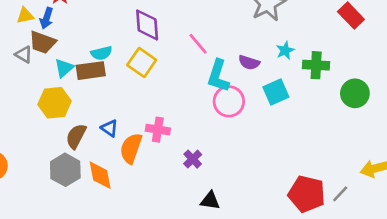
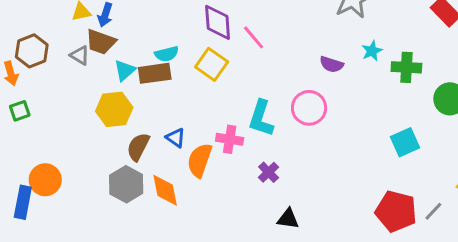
pink line: (198, 44) -> (254, 37), moved
cyan L-shape: (218, 76) -> (261, 118), moved
cyan square: (276, 92) -> (405, 142), moved

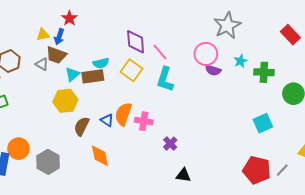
pink circle: (309, 108) -> (206, 54), moved
cyan L-shape: (261, 118) -> (165, 79), moved
orange semicircle: (200, 160) -> (123, 114), moved
gray hexagon: (126, 184) -> (48, 162), moved

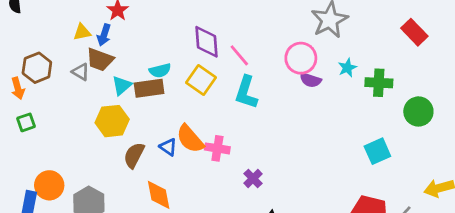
orange semicircle: (123, 114) -> (190, 139), turned -60

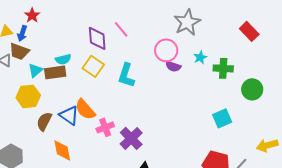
pink line: (239, 55) -> (121, 29), moved
blue triangle: (168, 147) -> (69, 115), size x1.5
pink cross: (217, 148) -> (105, 127), moved, turned -30
purple cross: (253, 178) -> (131, 138), size x1.6

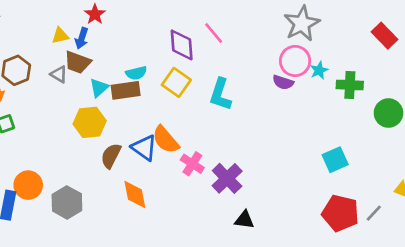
pink circle: (166, 50) -> (295, 61), moved
cyan square: (222, 118) -> (335, 160), moved
pink cross: (105, 127) -> (192, 164), turned -36

